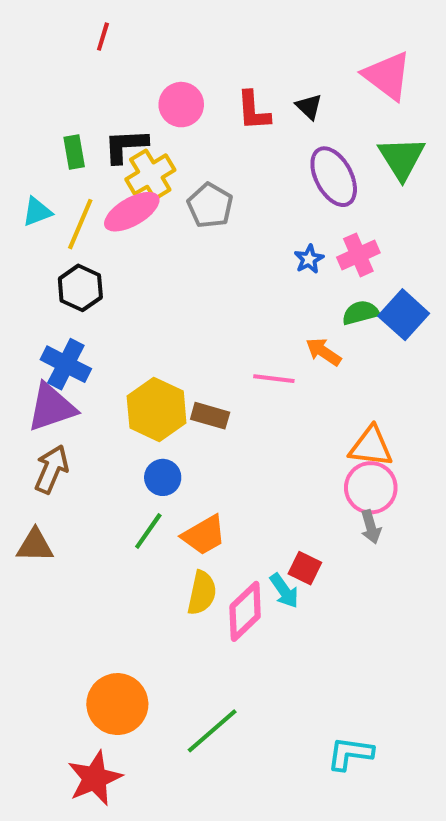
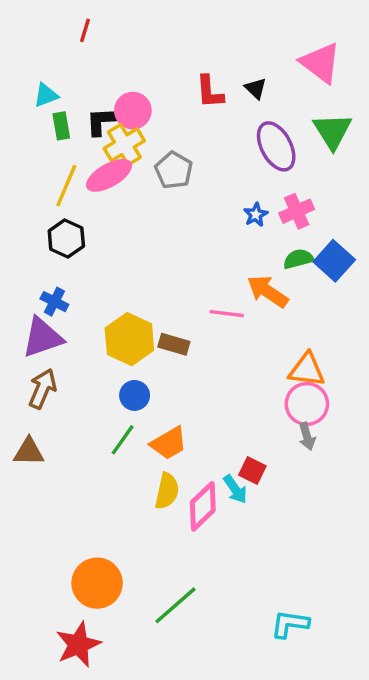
pink circle: (181, 105) -> (133, 111), moved
cyan triangle: (37, 212) -> (46, 95), moved
orange arrow: (323, 352) -> (268, 291), size x1.4
blue cross: (66, 364) -> (54, 302), size x0.7

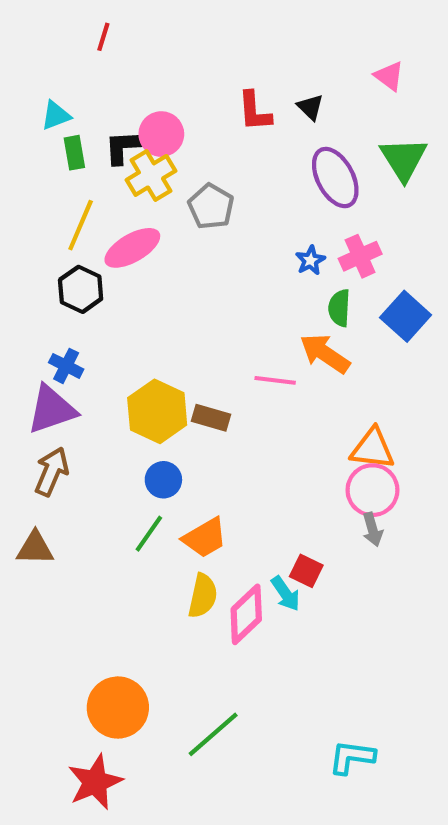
pink triangle: (321, 63) -> (389, 76), size x0.6
pink ellipse: (109, 175) -> (132, 248), moved
green semicircle: (298, 259) -> (339, 308), moved, turned -72

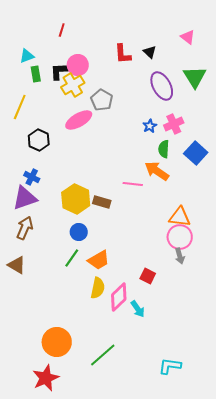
red line: (103, 37) -> (62, 30), moved
yellow line: (81, 225) -> (20, 107), moved
pink ellipse: (132, 248) -> (79, 120), moved
brown triangle: (35, 548) -> (17, 265), turned 30
cyan arrow: (286, 594) -> (138, 309), moved

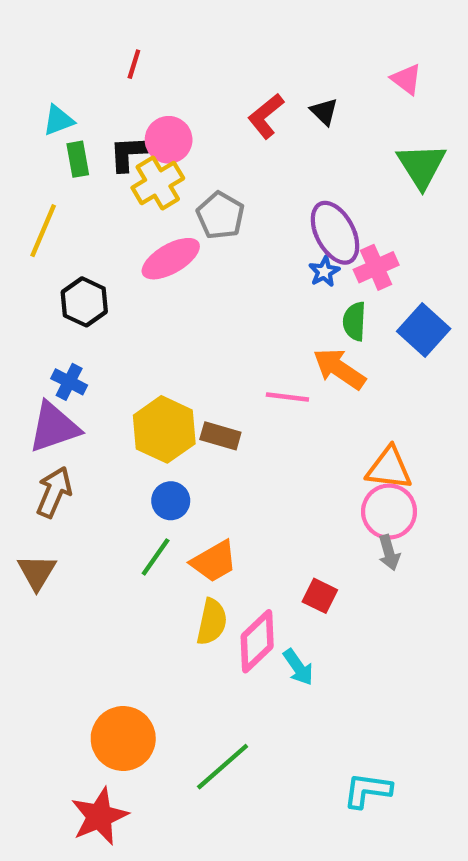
red L-shape: (123, 54) -> (266, 116), turned 55
purple ellipse: (162, 86) -> (335, 233), moved
brown triangle: (17, 265) -> (37, 572), turned 30

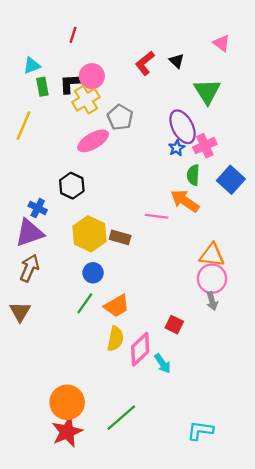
green triangle: (421, 166) -> (207, 91), moved
black hexagon: (84, 302) -> (72, 186), moved
red star: (99, 816) -> (67, 432), moved

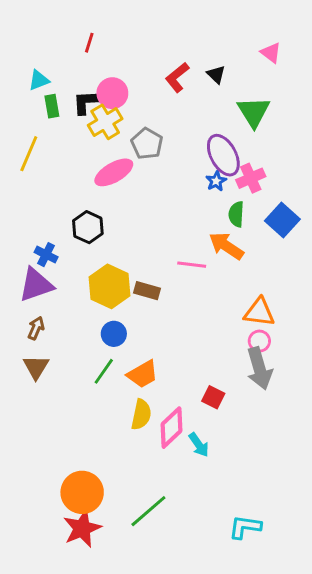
brown arrow: (29, 268) -> (36, 328), size x0.7
pink circle: (212, 279) -> (259, 341), size x0.6
gray arrow: (212, 301) -> (259, 368), size x1.8
brown triangle: (20, 312) -> (36, 367), moved

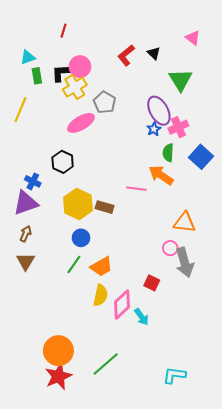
pink circle: (259, 341) -> (170, 248), moved

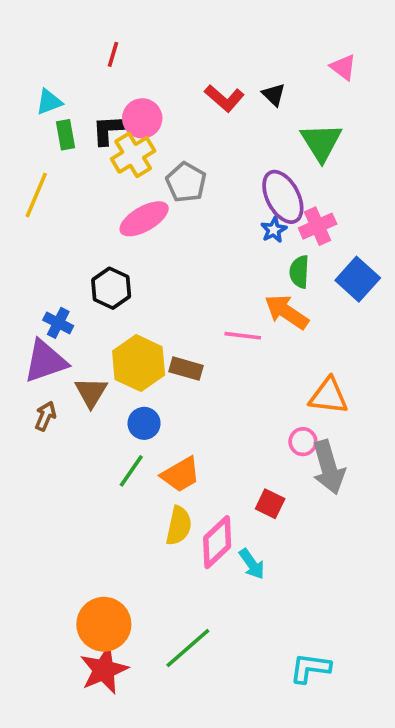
red L-shape: (126, 55) -> (224, 98), turned -100
brown triangle: (26, 261) -> (91, 392), moved

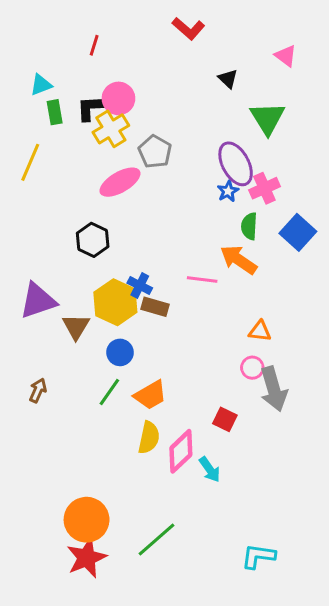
red L-shape: (224, 98) -> (188, 29), moved
blue cross: (58, 323) -> (140, 286), moved
orange triangle: (329, 396) -> (260, 331), moved, size x0.7
brown arrow: (45, 416) -> (38, 390), moved

